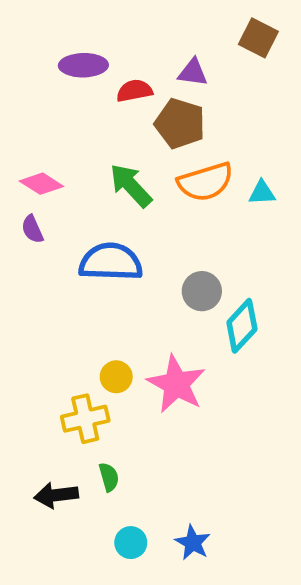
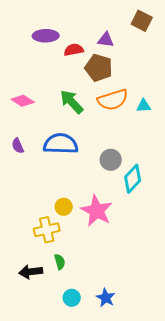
purple semicircle: (32, 229) -> (18, 146), moved

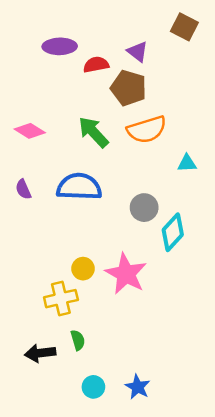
purple triangle: (106, 40) -> (138, 52), turned 30
cyan triangle: (144, 106) -> (187, 163), moved

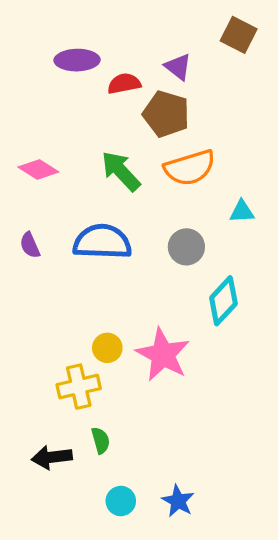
gray circle: (144, 208) -> (186, 247), moved

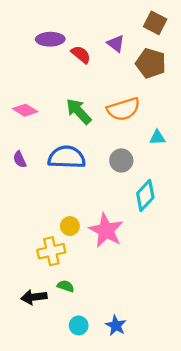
red semicircle: (124, 84) -> (81, 55), turned 50
brown pentagon: (166, 114) -> (151, 63), moved
green semicircle: (101, 440) -> (66, 286), turned -56

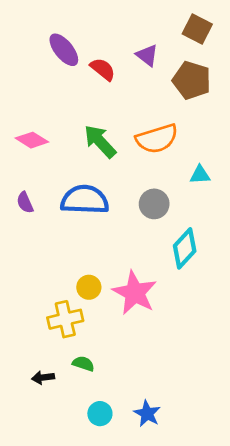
purple ellipse: (50, 39) -> (64, 50), turned 52
black arrow: (34, 297) -> (43, 378), size x0.7

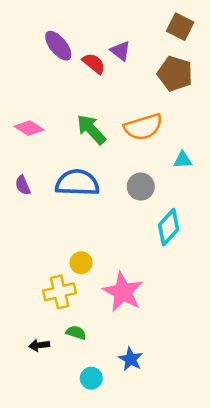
purple triangle: (147, 55) -> (120, 51), moved
pink star: (135, 293) -> (123, 292), moved
blue star: (147, 414) -> (131, 359), moved

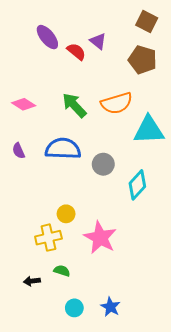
cyan triangle: (183, 160) -> (149, 130), size x2.0
gray circle: (141, 187) -> (103, 164), moved
blue star: (131, 359) -> (110, 307), moved

